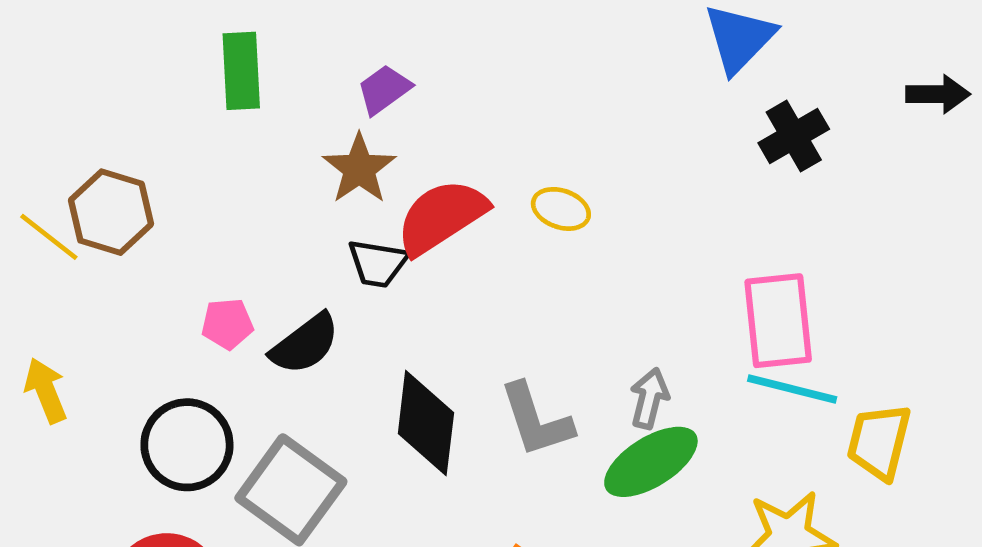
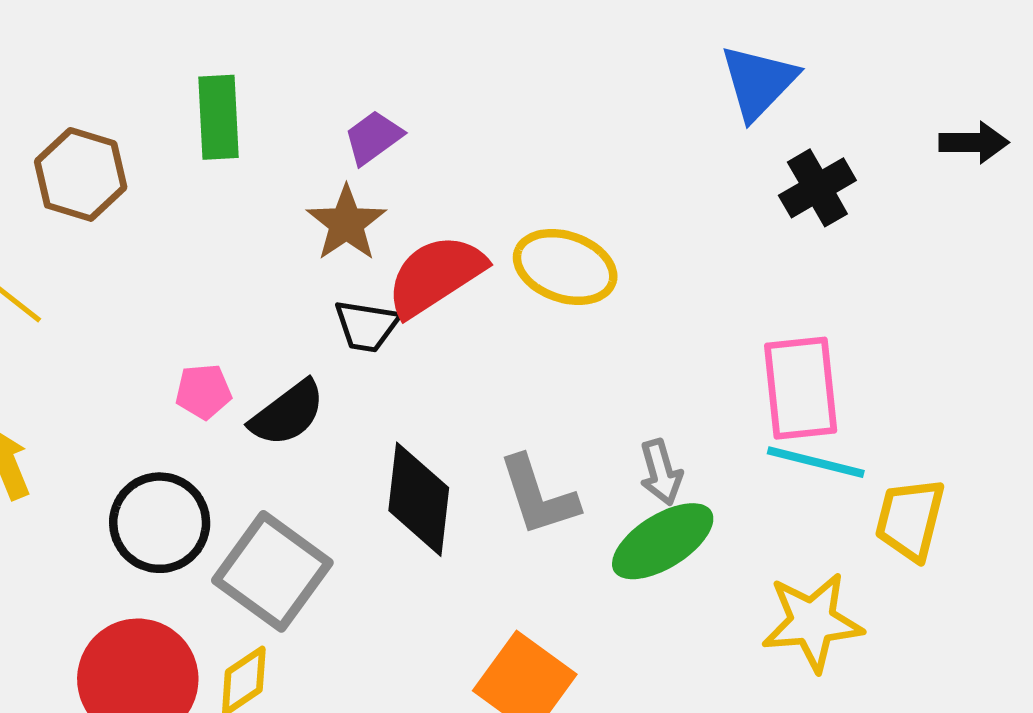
yellow ellipse: (561, 209) -> (565, 267), size x1.6
brown hexagon: (111, 212) -> (81, 174), moved
gray arrow: (649, 398) -> (661, 472), turned 150

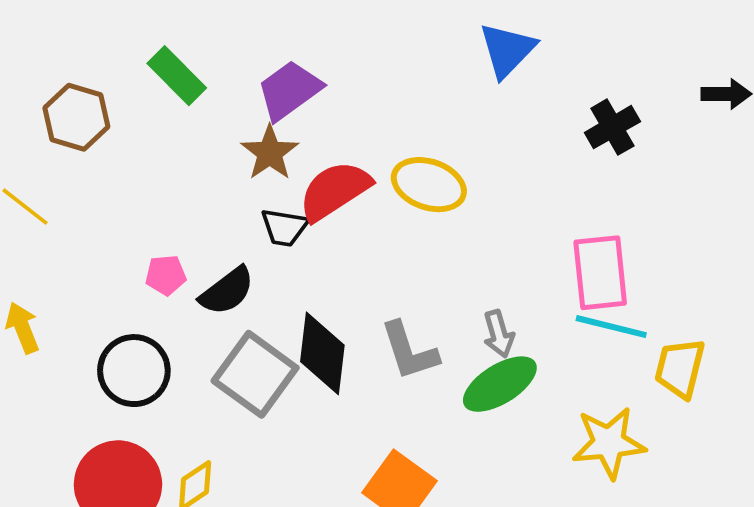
blue triangle: (759, 82) -> (507, 50), moved
green rectangle: (219, 117) -> (177, 76), turned -42
purple trapezoid: (373, 137) -> (289, 90), size x1.5
gray square: (272, 571) -> (255, 374), moved

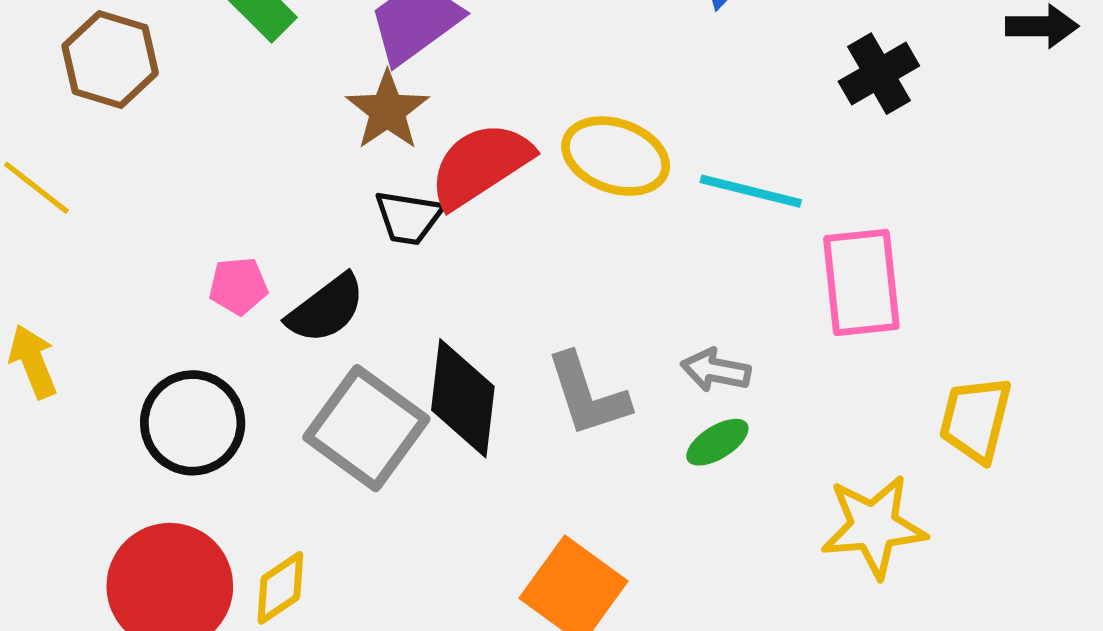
cyan line: (611, 327) -> (751, 191), moved
gray arrow: (499, 334) -> (716, 370), turned 117
green ellipse: (500, 384) -> (717, 442), size x0.6

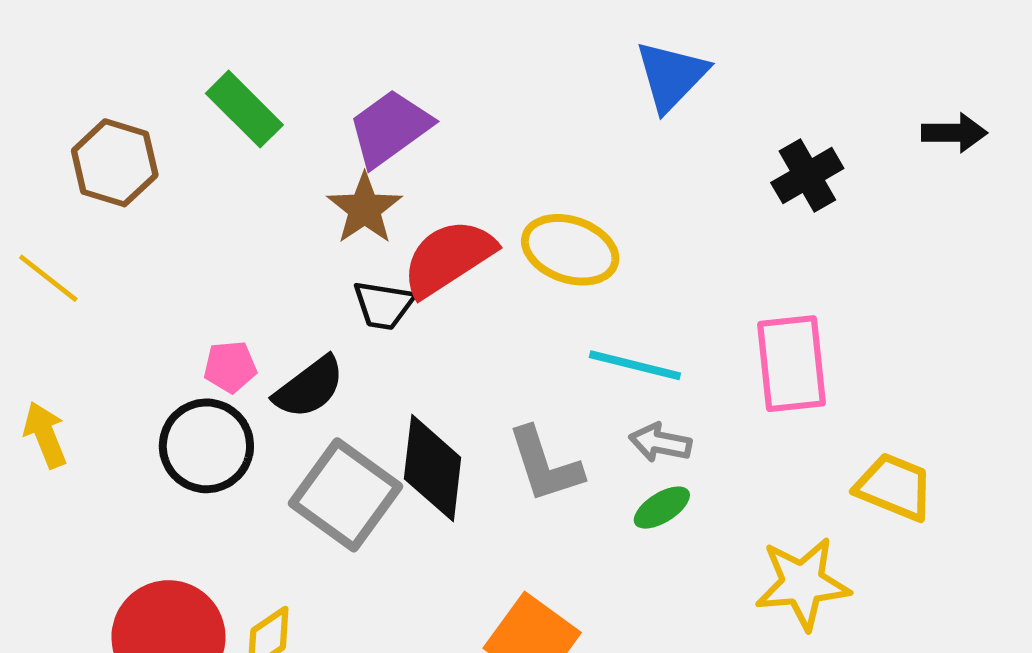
cyan line: (751, 191) -> (635, 365), moved
yellow trapezoid: (975, 419) -> (894, 487), turned 98
black circle: (193, 423) -> (206, 446), moved

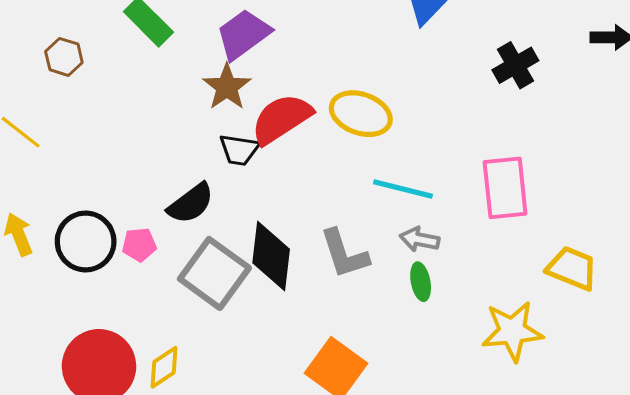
brown hexagon: (115, 163) -> (64, 57), size x0.7
pink pentagon: (230, 367) -> (139, 245), moved
black circle: (206, 446) -> (86, 241), moved
green ellipse: (662, 508) -> (421, 282), turned -69

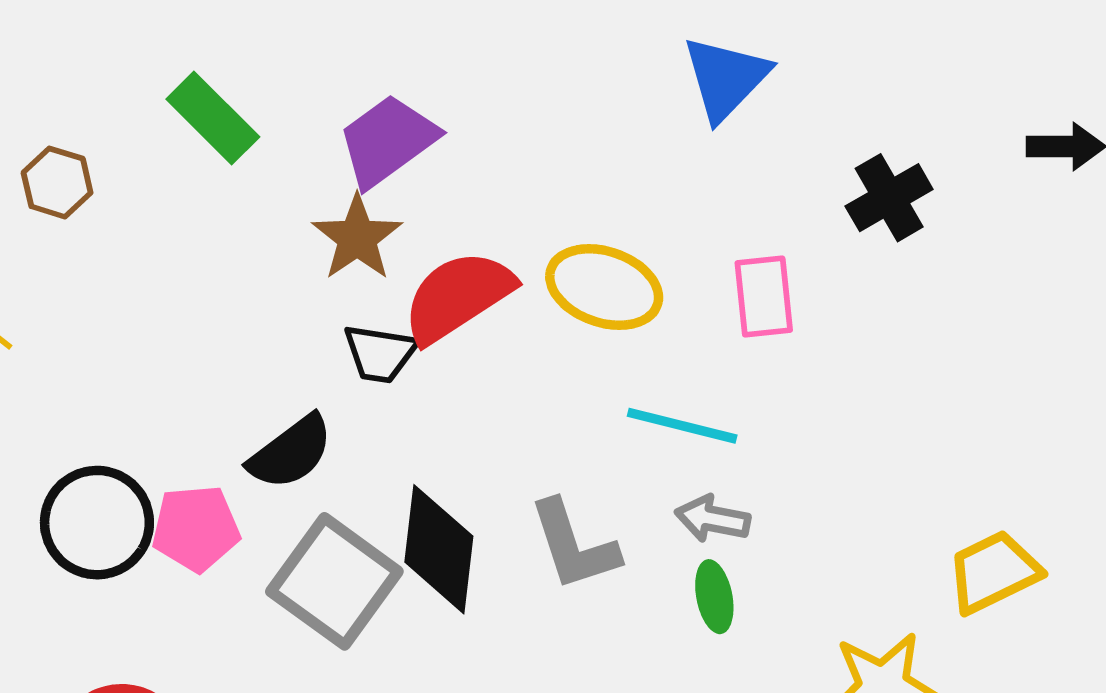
pink rectangle: (505, 188) -> (764, 297), moved, size x0.7
pink pentagon: (139, 245) -> (196, 528), size x1.4
yellow trapezoid: (572, 268) -> (994, 572), turned -48

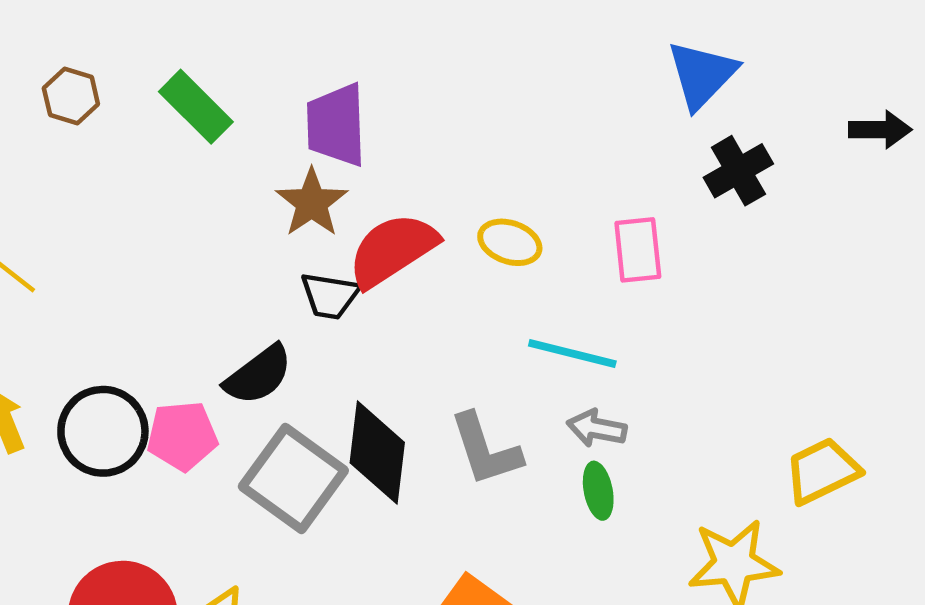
blue triangle: (726, 78) -> (702, 75), moved
purple trapezoid: (388, 141) -> (336, 125), turned -56
brown hexagon: (57, 183) -> (71, 96), moved
yellow ellipse: (604, 287) -> (510, 242), size x0.7

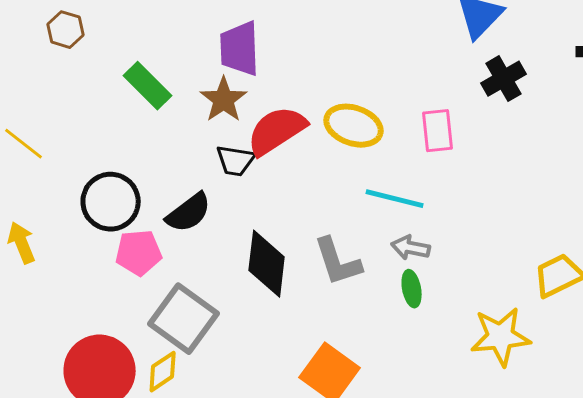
green rectangle: (196, 107) -> (148, 86), moved
yellow ellipse: (510, 242) -> (354, 126), size x1.4
black circle: (103, 431) -> (111, 202), moved
gray square: (293, 479) -> (184, 319), moved

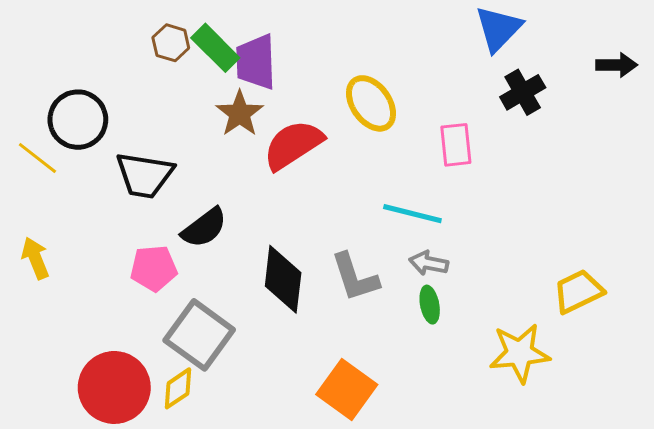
brown hexagon: (66, 30) -> (171, 43), moved
green rectangle: (148, 86) -> (215, 48), moved
yellow ellipse: (354, 126) -> (371, 103), moved, turned 36
black trapezoid: (236, 161) -> (145, 175), moved, size x1.5
black circle: (111, 202) -> (78, 120), moved

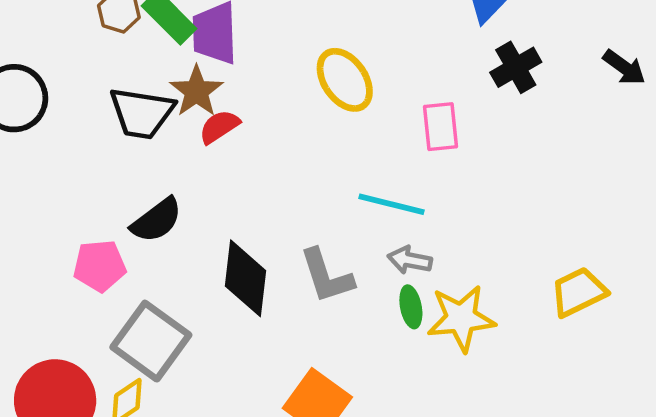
black arrow: (617, 65) -> (624, 67), moved, turned 36
red semicircle: (293, 145) -> (219, 127), moved, size x0.6
black trapezoid: (145, 175) -> (142, 113), moved
yellow star: (520, 353) -> (461, 318), moved

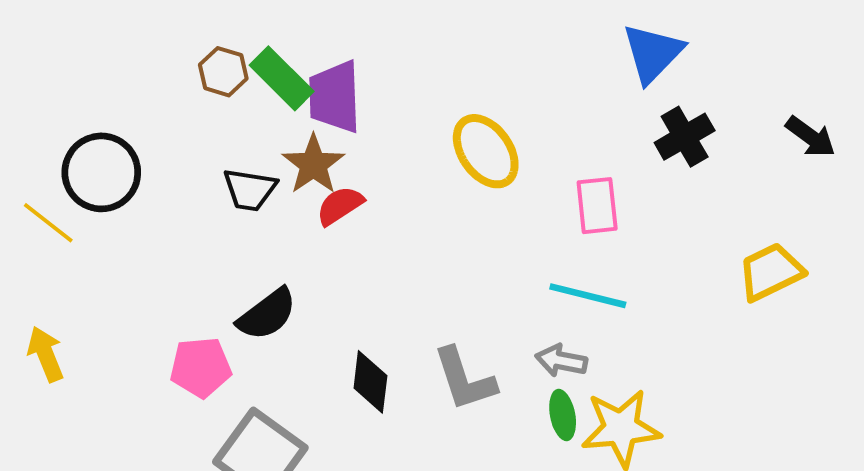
black trapezoid: (142, 113) -> (250, 190), size x0.7
cyan line: (392, 204) -> (588, 296), moved
black diamond: (246, 278) -> (370, 382), size x0.7
yellow trapezoid: (579, 292) -> (771, 272), moved

